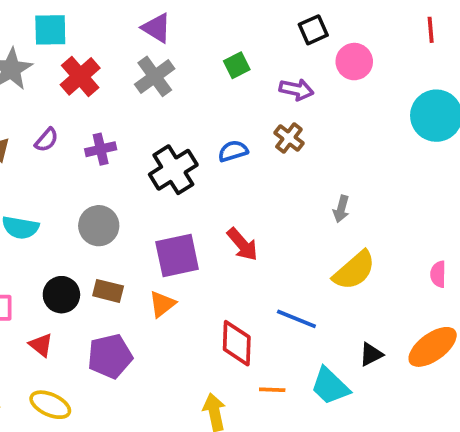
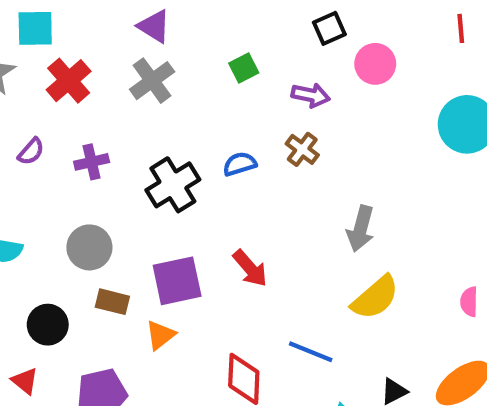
gray arrow: (341, 209) -> (361, 229), size x1.5
brown rectangle: (108, 291) -> (112, 302), moved

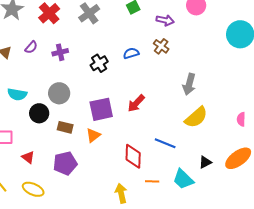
black cross: (173, 185) -> (99, 63), size x0.7
red arrow: (250, 268) -> (136, 103), turned 84
brown rectangle: (112, 302) -> (65, 127), moved
black circle: (48, 325) -> (39, 113), moved

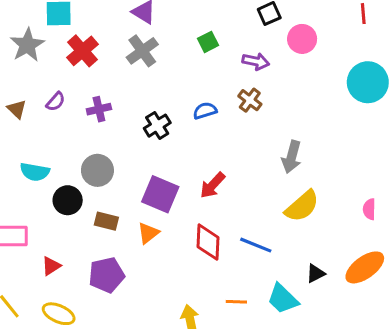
purple square: (101, 109) -> (160, 194), turned 35
red diamond: (133, 156) -> (208, 242), moved
red triangle: (28, 157) -> (51, 266), turned 48

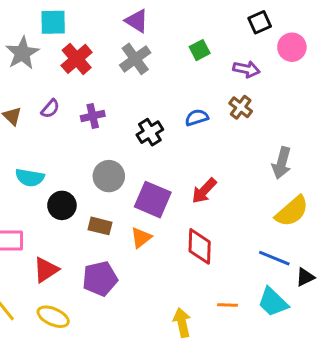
gray circle: (97, 170) -> (109, 176), moved
blue line: (256, 245) -> (274, 258), moved
red triangle: (51, 266) -> (46, 270), size x1.4

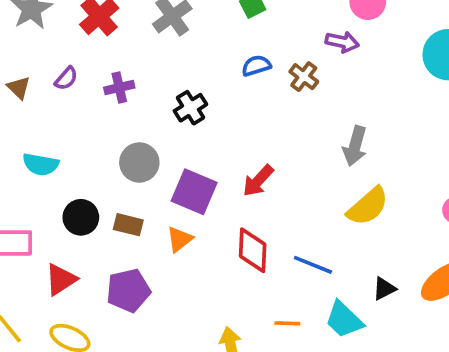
purple arrow: (247, 69) -> (342, 42), moved
blue semicircle: (197, 118) -> (256, 66), moved
black circle: (62, 205) -> (81, 217), moved
blue line: (274, 258) -> (313, 265), moved

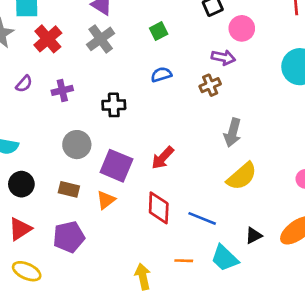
brown cross: (304, 77) -> (210, 85), moved, turned 30
black cross: (190, 108) -> (114, 105), turned 30
black circle: (81, 217) -> (21, 184), moved

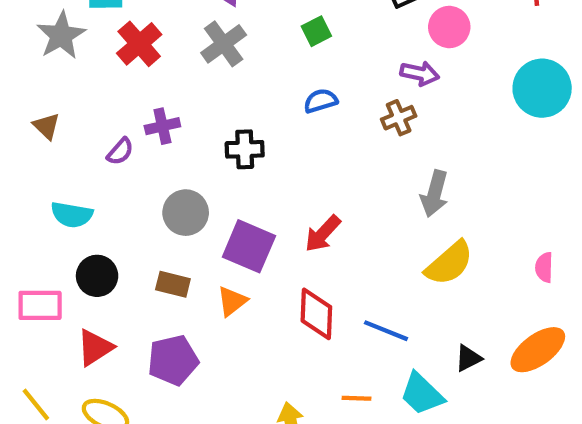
purple semicircle: (24, 84) -> (120, 151), moved

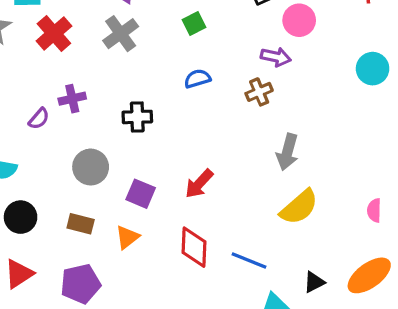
cyan circle: (542, 88) -> (373, 69), size x0.7
purple square: (249, 246) -> (141, 194), size x0.7

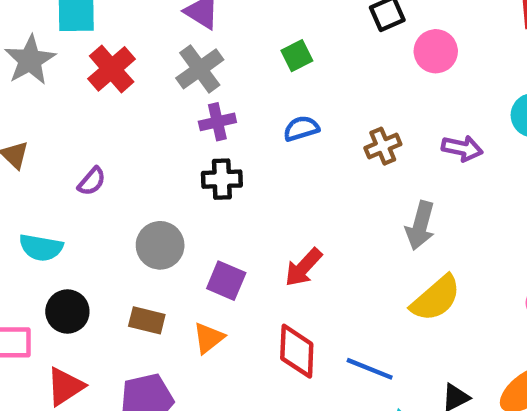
purple arrow: (276, 57) -> (462, 148), moved
purple cross: (72, 99) -> (217, 122), moved

